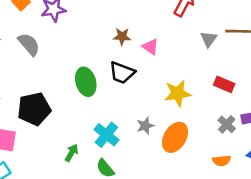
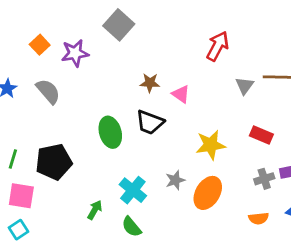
gray cross: (227, 124) -> (264, 179), turned 30

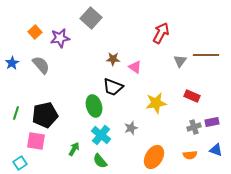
green ellipse: (110, 132) -> (94, 106), moved
orange ellipse: (208, 193) -> (154, 157), moved
pink square: (21, 196) -> (36, 141), moved

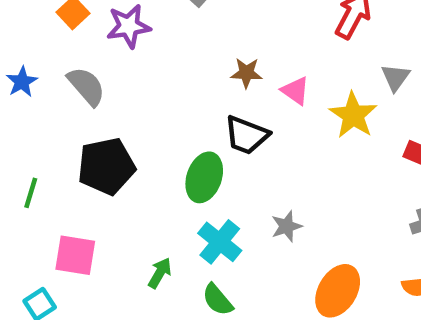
yellow star: (156, 103) -> (353, 115), moved, turned -30
green ellipse: (94, 106) -> (204, 177), turned 35
black pentagon: (45, 115) -> (106, 166), moved

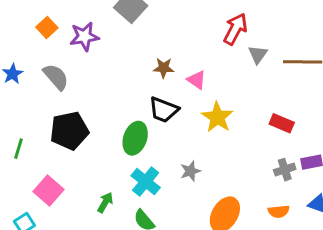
gray triangle: (395, 77) -> (258, 54), moved
yellow star: (353, 115) -> (217, 117), moved
pink square: (75, 255) -> (48, 190), turned 32

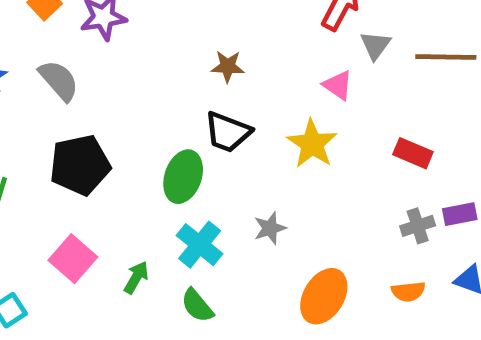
pink triangle: (196, 80) -> (338, 85), moved
pink square: (48, 190) -> (73, 259), moved

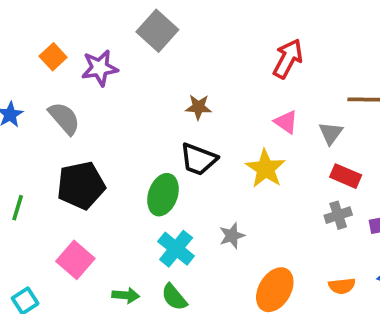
gray triangle: (375, 45) -> (331, 133), moved
gray cross: (418, 226) -> (338, 215), moved
green arrow: (136, 277) -> (126, 295), moved, turned 65

